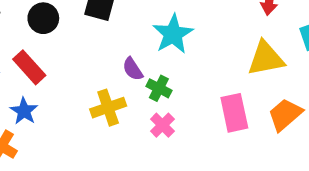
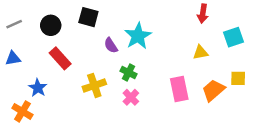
yellow triangle: (266, 59) -> (200, 52), size x0.6
red rectangle: (29, 67) -> (60, 58), moved
purple semicircle: (133, 69) -> (111, 45), moved

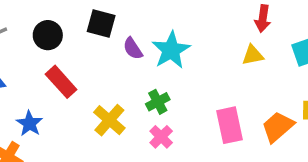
purple semicircle: (111, 45) -> (133, 48), moved
yellow triangle: (200, 52) -> (253, 55), moved
green cross: (129, 73) -> (158, 102), turned 35
yellow cross: (94, 85) -> (109, 120), turned -30

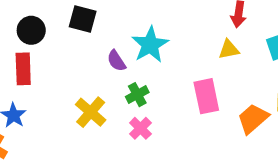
purple semicircle: (133, 48) -> (116, 61), moved
red rectangle: (61, 82) -> (23, 69), moved, turned 40
pink rectangle: (229, 125) -> (206, 96), moved

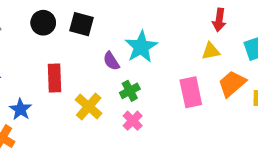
black circle: (31, 30) -> (43, 23), moved
red rectangle: (23, 69) -> (55, 78), moved
orange trapezoid: (253, 119) -> (232, 84), moved

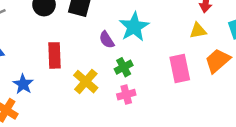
pink cross: (133, 121) -> (126, 95), turned 30

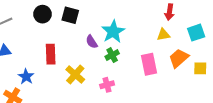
green cross: (124, 67) -> (112, 55), moved

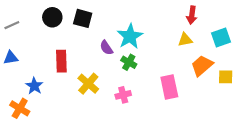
green cross: (112, 55) -> (129, 62), turned -32
pink rectangle: (149, 64) -> (169, 87), moved

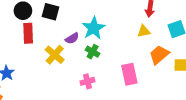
purple semicircle: (106, 48) -> (72, 38), turned -88
red rectangle: (61, 61) -> (28, 33), moved
yellow cross: (88, 84) -> (55, 55), moved

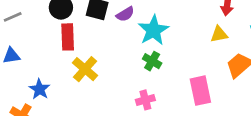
purple semicircle: (72, 38) -> (125, 14), moved
yellow cross: (55, 55) -> (85, 69), moved

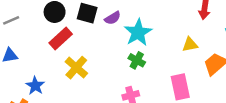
yellow triangle: (219, 34) -> (190, 45), moved
red rectangle: (68, 37) -> (61, 39), turned 50

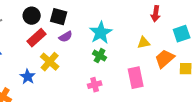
purple semicircle: (113, 18) -> (66, 37), moved
blue star: (35, 86) -> (28, 77), moved

